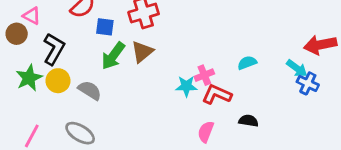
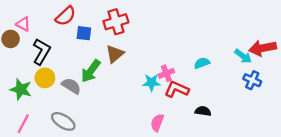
green arrow: (113, 56) -> (91, 71), moved
cyan arrow: (297, 68) -> (243, 56), moved
green star: (29, 78) -> (21, 89), moved, turned -30
pink semicircle: (206, 132) -> (157, 123), moved

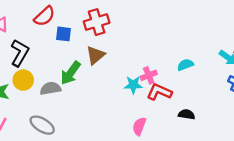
gray semicircle: (71, 86) -> (50, 88), turned -42

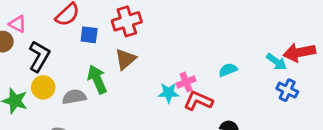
green arrow: (71, 73) -> (97, 79), turned 120

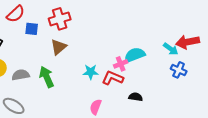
cyan semicircle: (228, 70) -> (135, 55), size x1.5
green arrow: (97, 79) -> (47, 77), moved
pink cross: (186, 82) -> (121, 64), moved

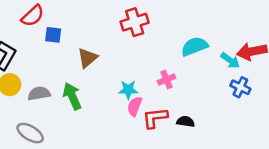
red cross: (60, 19) -> (135, 22), moved
cyan semicircle: (135, 55) -> (194, 46), moved
red L-shape: (113, 78) -> (155, 118), moved, turned -30
pink semicircle: (96, 107) -> (135, 106), moved

